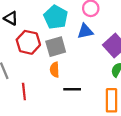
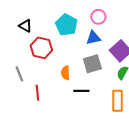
gray square: (56, 47) -> (92, 64), moved

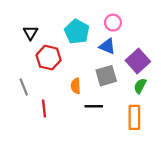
black triangle: (25, 26) -> (31, 33), turned 32
blue triangle: (93, 38) -> (107, 46), turned 35

